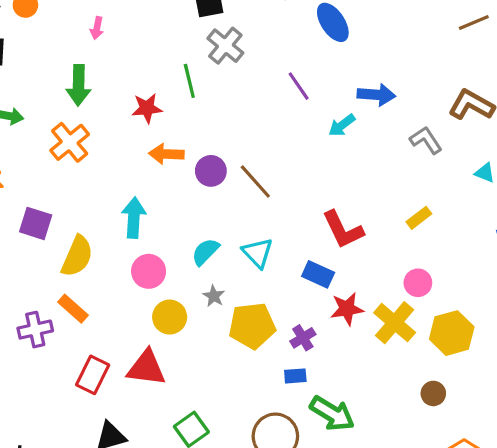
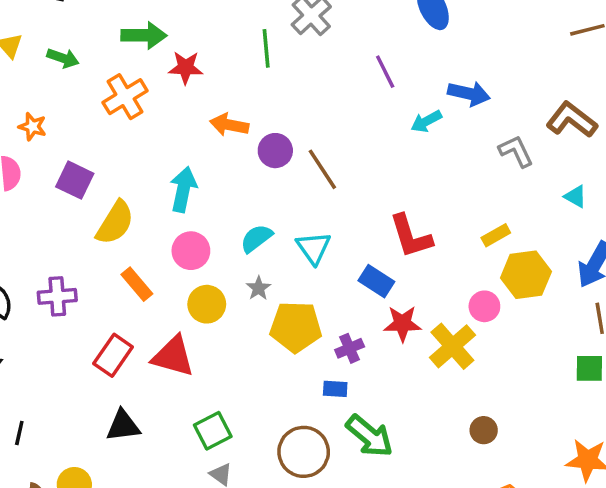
green arrow: (79, 85) -> (144, 35), turned -99
red star: (147, 108) -> (186, 68), moved
orange rectangle: (73, 309) -> (137, 284), moved
yellow hexagon: (452, 333) -> (526, 275), moved

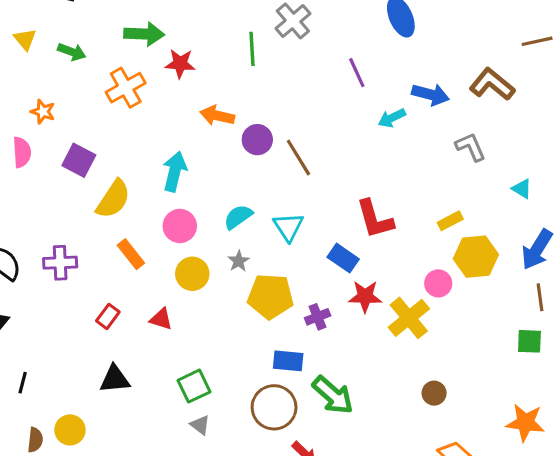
brown L-shape: (572, 120) -> (492, 84), moved
red rectangle: (113, 355) -> (108, 316), size x0.7
red triangle: (173, 356) -> (161, 319), size x0.6
blue rectangle: (335, 389) -> (288, 361), moved, size x1.4

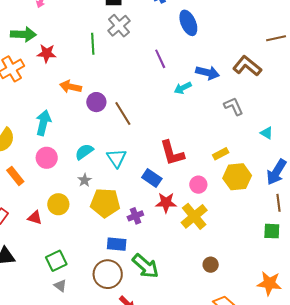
yellow circle: (192, 274) -> (58, 204), moved
pink circle: (438, 283) -> (198, 185), moved

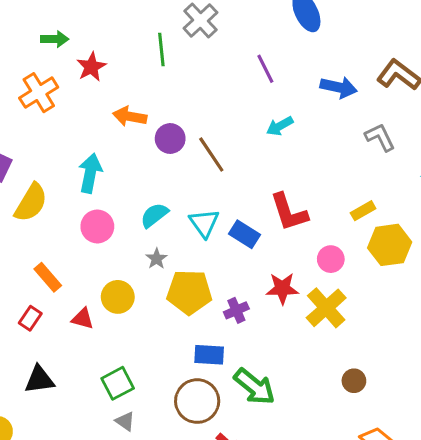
green arrow: (23, 34) -> (55, 39), size x0.7
red star: (47, 53) -> (91, 67), turned -30
cyan arrow: (183, 88) -> (280, 126), moved
orange rectangle: (15, 176) -> (48, 277), moved
blue rectangle: (152, 178) -> (244, 234), moved

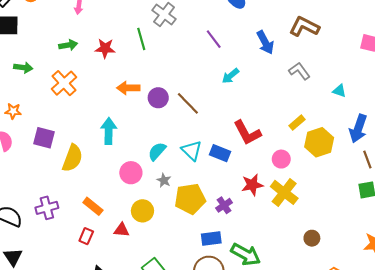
red star: (91, 67) -> (105, 48), moved, turned -30
blue arrow: (339, 87) -> (265, 42), turned 60
pink circle: (97, 226) -> (131, 173), moved

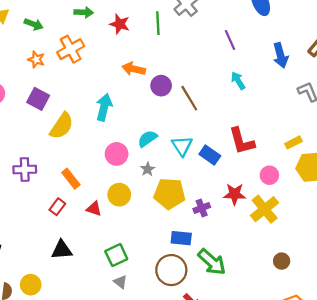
cyan arrow: (230, 76) -> (238, 81), turned 84
orange star: (13, 111) -> (36, 59), moved

